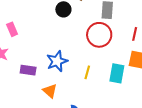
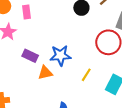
orange triangle: (50, 91) -> (45, 73), moved, turned 49

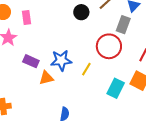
yellow line: (86, 75) -> (86, 69), moved

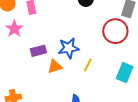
purple rectangle: (31, 61) -> (38, 51), turned -35
yellow line: (86, 69) -> (88, 65), moved

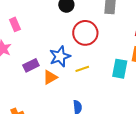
red circle: (115, 31) -> (85, 33), moved
yellow line: (88, 65) -> (82, 69), turned 56

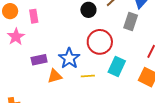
blue star: (60, 56) -> (69, 58), turned -30
cyan rectangle: (120, 69) -> (117, 66), moved

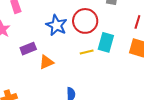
blue star: (69, 58) -> (56, 25), moved
yellow line: (88, 76) -> (87, 52), moved

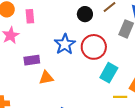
yellow line: (87, 52) -> (120, 97), moved

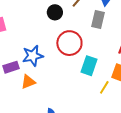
blue star: (65, 44) -> (33, 56), moved, turned 30
yellow line: (120, 97) -> (104, 87), turned -48

